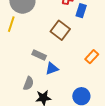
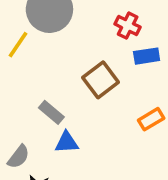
blue rectangle: (81, 11) -> (147, 56), turned 48
orange rectangle: (92, 57) -> (151, 119), moved

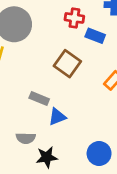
blue rectangle: (147, 56) -> (95, 36), turned 48
gray semicircle: (19, 157) -> (26, 138), turned 72

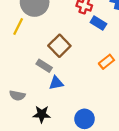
brown square: (67, 64) -> (59, 46), moved
gray semicircle: (26, 138) -> (17, 95), moved

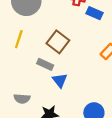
yellow line: (18, 26) -> (19, 39), moved
blue triangle: (56, 83) -> (60, 80), turned -49

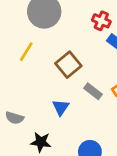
gray rectangle: (45, 64) -> (93, 91), moved

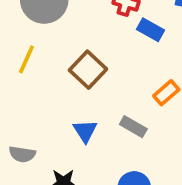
gray rectangle: (93, 91) -> (133, 127), moved

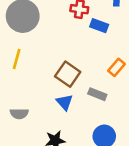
brown square: (88, 70) -> (68, 74), moved
gray semicircle: (22, 154) -> (19, 114), moved

